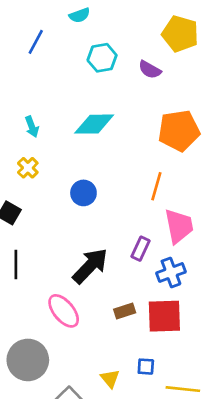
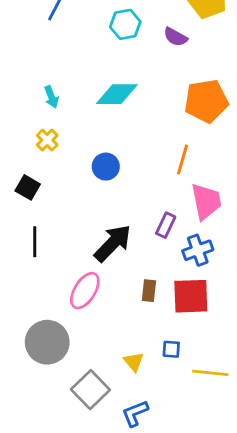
pink ellipse: (64, 311) -> (85, 291), turned 72
brown rectangle: (125, 311) -> (149, 291), turned -66

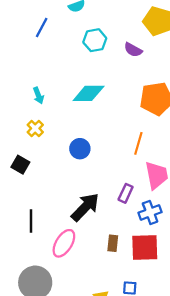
black line: (35, 242) -> (31, 221), moved

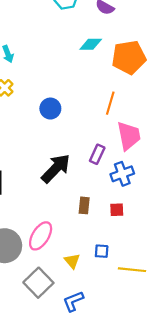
cyan diamond: (88, 93) -> (91, 44), moved, size x0.7
pink ellipse: (64, 243) -> (41, 236), moved
red square: (145, 248) -> (117, 210), size x0.5

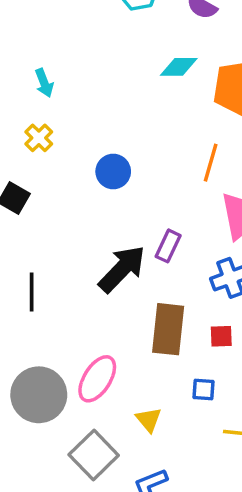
purple rectangle: (97, 154) -> (168, 246), moved
brown rectangle: (84, 205) -> (168, 329), size x1.8
blue square: (102, 251) -> (204, 389), moved

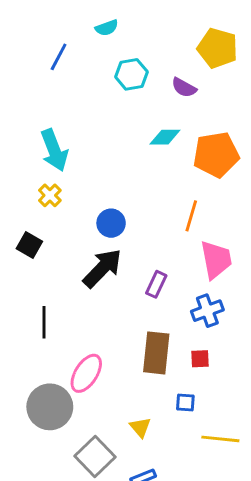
cyan arrow: (44, 83) -> (54, 150), size x1.8
black arrow: (122, 269) -> (102, 268), moved
pink ellipse: (97, 379) -> (86, 373), moved

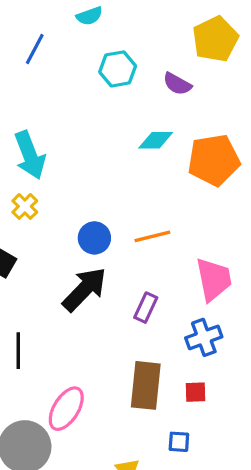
yellow pentagon: (218, 48) -> (215, 39), turned 30
orange line: (191, 216) -> (152, 236), moved, turned 60

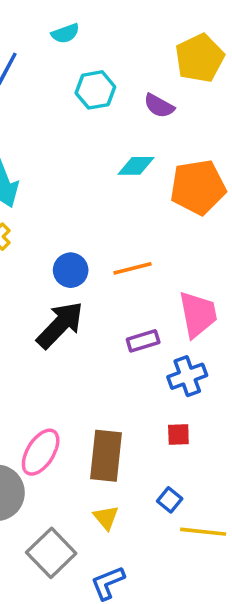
purple rectangle: (146, 308) -> (143, 341), moved, turned 48
brown rectangle: (146, 385) -> (106, 456), moved
blue square: (179, 442) -> (170, 500), moved, turned 35

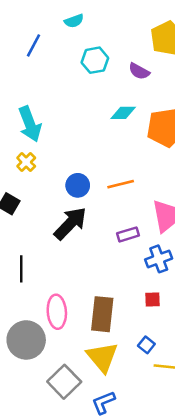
pink ellipse: (41, 452) -> (57, 312), turned -36
yellow triangle: (106, 518) -> (102, 357), size x1.8

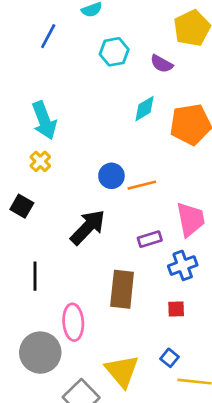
cyan diamond: (123, 113) -> (144, 109), turned -30
blue circle: (78, 185) -> (111, 176), moved
brown rectangle: (102, 314) -> (122, 289), moved

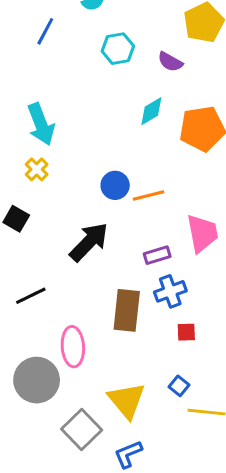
blue cross: (183, 265) -> (170, 291), moved
black line: (35, 276) -> (31, 296), turned 64

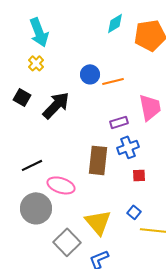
black arrow: (89, 242) -> (56, 105), moved
black line: (31, 296) -> (32, 165), moved
pink ellipse: (73, 347) -> (61, 185), turned -68

